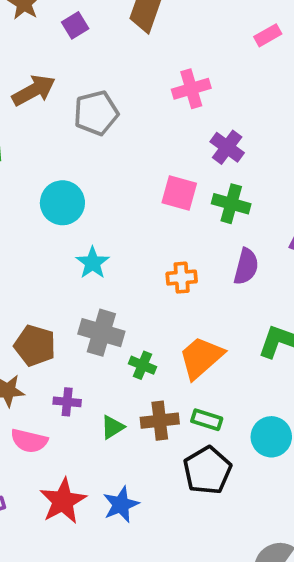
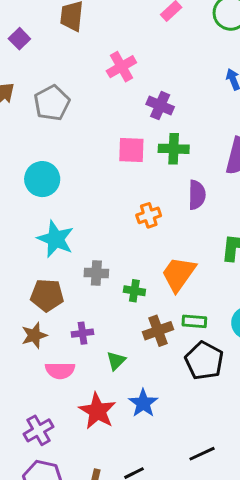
cyan star: (93, 263) -> (56, 239), moved, size x1.4
gray cross: (101, 333) -> (96, 273), size x0.7
green triangle: (112, 427) -> (116, 361), moved

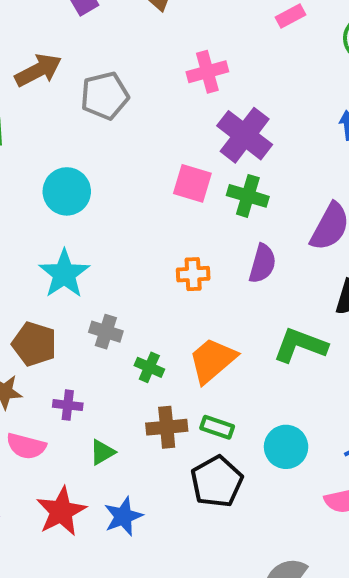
purple cross: (160, 106) -> (245, 135), size x1.5

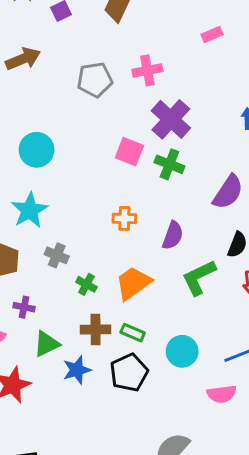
gray pentagon: (105, 96) -> (95, 80), moved
purple semicircle: (262, 264) -> (173, 235), moved
green L-shape: (300, 345) -> (199, 277), turned -51
green triangle: (102, 452) -> (47, 344), size x1.4
blue star: (123, 516) -> (77, 370), moved

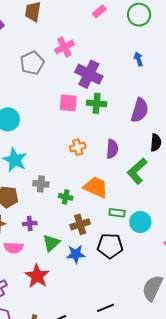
orange trapezoid: (133, 283) -> (96, 187), turned 76
green rectangle: (133, 333) -> (117, 213), moved
blue star: (77, 370) -> (76, 254), turned 30
black pentagon: (129, 373) -> (110, 246), turned -30

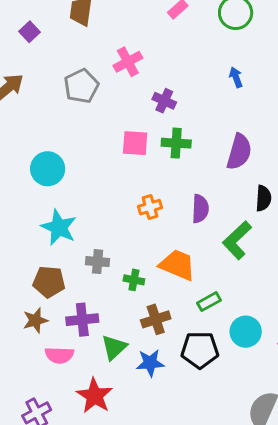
purple cross: (89, 74) -> (164, 101), size x0.6
green rectangle: (117, 213) -> (209, 302), turned -35
cyan circle: (140, 222) -> (246, 332), moved
purple cross: (30, 224) -> (82, 320), size x1.5

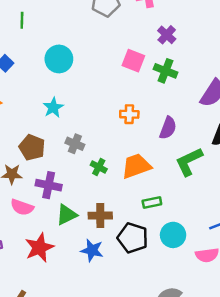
cyan star: (59, 227) -> (53, 108), size x0.7
orange trapezoid: (177, 265) -> (136, 166), turned -60
brown cross: (156, 319) -> (100, 216), moved
blue star: (150, 363) -> (92, 250), moved

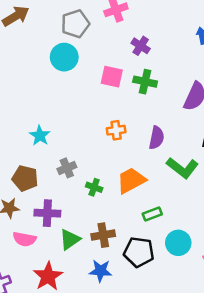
cyan circle: (59, 59) -> (64, 57), moved
gray cross: (75, 144) -> (67, 168), turned -36
green L-shape: (189, 162) -> (182, 168), turned -108

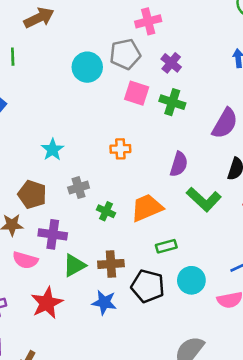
gray pentagon: (75, 24) -> (125, 54), moved
orange cross: (116, 130) -> (120, 149), moved

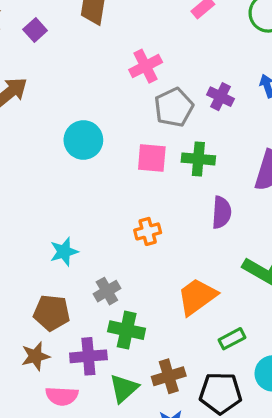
gray pentagon: (125, 54) -> (174, 107), moved
purple cross: (171, 63) -> (220, 97), moved
cyan star: (53, 150) -> (64, 252), turned 30
purple semicircle: (179, 164) -> (221, 212), moved
green cross: (106, 211) -> (127, 330), moved, size x1.5

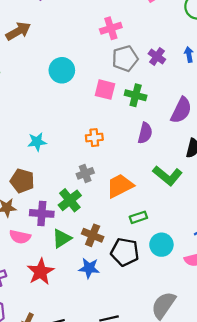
gray cross: (107, 291) -> (85, 173), moved
green cross: (127, 330) -> (70, 200), turned 30
brown cross: (169, 376) -> (93, 235), turned 30

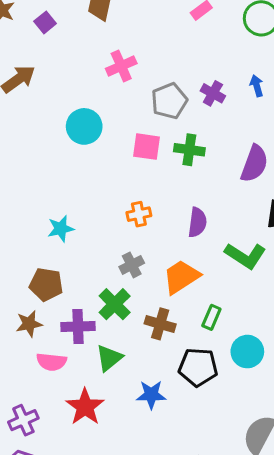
pink cross: (111, 28) -> (121, 66), moved
purple semicircle: (145, 133) -> (197, 222), moved
green rectangle: (138, 217) -> (211, 317), turned -42
brown cross: (93, 235) -> (160, 324), moved

